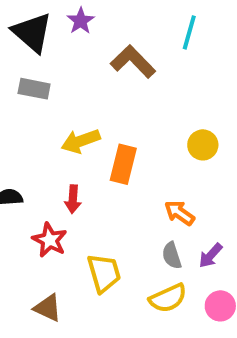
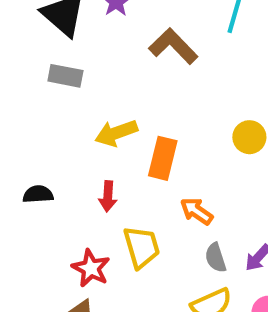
orange arrow: (180, 213) -> (197, 211), moved
red star: (50, 240) -> (91, 268), moved
yellow trapezoid: (104, 273) -> (142, 247), moved

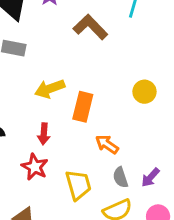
yellow trapezoid: (142, 247) -> (78, 185), moved
red star: (91, 268) -> (35, 167), moved

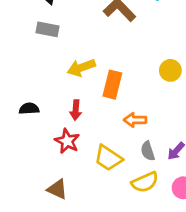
orange arrow: (107, 144) -> (135, 120), turned -35
yellow trapezoid: (78, 185) -> (108, 158), turned 140

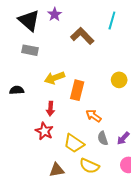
black semicircle: (29, 109) -> (17, 90), moved
orange arrow: (135, 120) -> (94, 116), turned 35
yellow semicircle: (145, 182) -> (89, 166), moved, turned 48
brown triangle: (57, 189) -> (57, 170), moved, turned -35

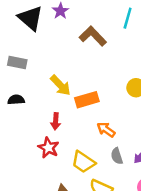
gray rectangle: (30, 50) -> (17, 63), moved
yellow arrow: (55, 78) -> (60, 85), turned -114
orange rectangle: (77, 90) -> (87, 100), turned 60

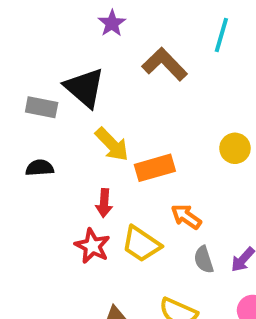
black triangle: (30, 18) -> (85, 88), moved
yellow trapezoid: (83, 162) -> (141, 244), moved

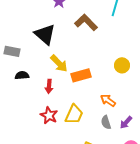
gray rectangle: (42, 107) -> (12, 51), moved
red arrow: (104, 203) -> (49, 86), moved
orange arrow: (186, 217) -> (108, 100), moved
yellow trapezoid: (141, 244) -> (74, 114), turned -100

